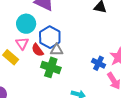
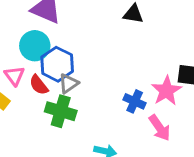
cyan circle: (26, 24) -> (35, 46), moved
gray triangle: (57, 50) -> (68, 84), turned -32

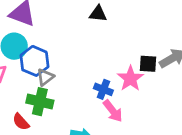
red semicircle: (39, 85) -> (21, 122), moved
pink arrow: (160, 128) -> (113, 111), moved

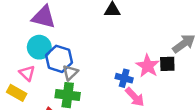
black square: (148, 64) -> (167, 64), moved

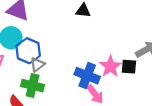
blue cross: (124, 78) -> (87, 76), size x1.5

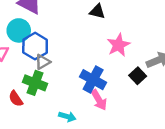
pink star: (110, 66) -> (119, 45), moved
black square: (129, 67) -> (138, 76), turned 35

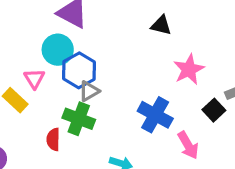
red semicircle: (16, 99) -> (53, 139), turned 35
pink arrow: (99, 100) -> (188, 145), moved

